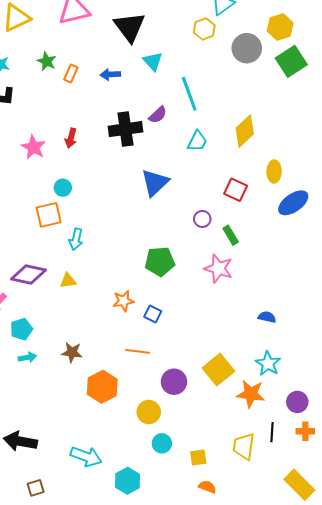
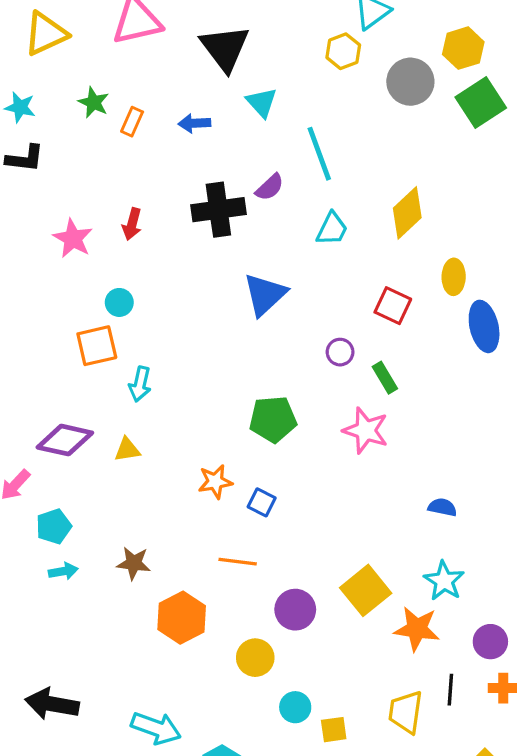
blue ellipse: (293, 203) -> (484, 326), turned -68
cyan circle: (162, 443) -> (295, 707), moved

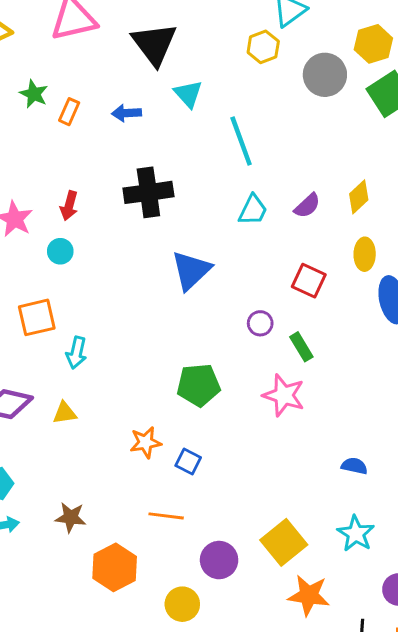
purple semicircle: (270, 187) -> (307, 206), moved
yellow diamond: (407, 213) -> (359, 197), moved, size x0.7
cyan circle: (119, 302) -> (60, 251), moved
orange star: (417, 629) -> (309, 595), moved

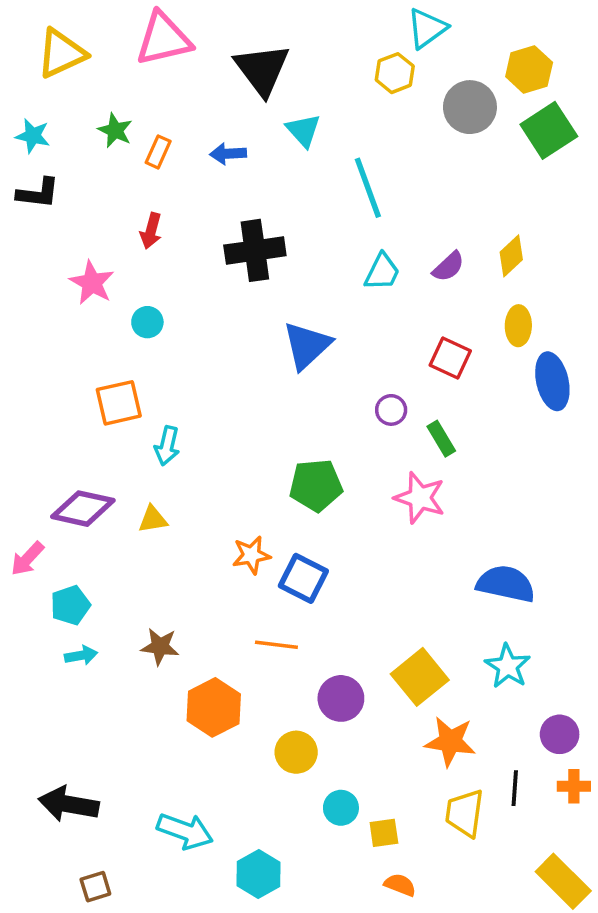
red arrow: (69, 206) -> (151, 231), moved
blue square: (188, 462) -> (303, 578), size x1.5
blue semicircle: (354, 466) -> (506, 584), size x1.8

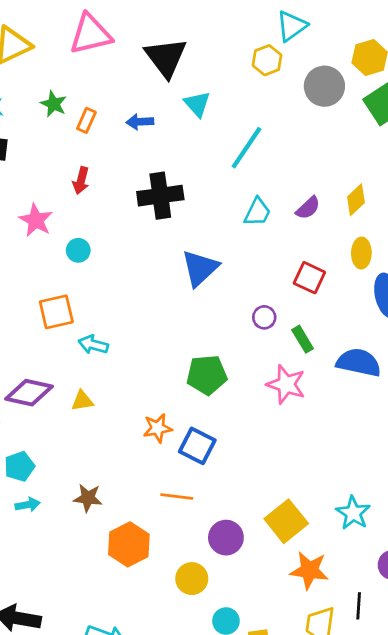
cyan line: (368, 188) -> (246, 148), turned 54
cyan arrow: (167, 446) -> (93, 345), turned 92
blue semicircle: (506, 584) -> (359, 362), moved

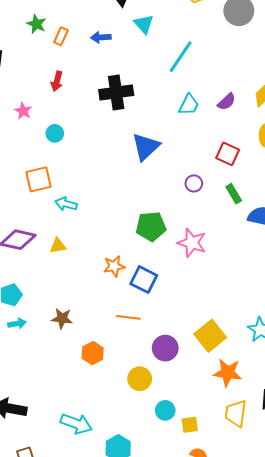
pink star: (36, 220) -> (23, 111), size x0.7
green rectangle: (303, 339) -> (234, 194), moved
pink star: (286, 384) -> (192, 243), moved
orange hexagon: (129, 544) -> (93, 353), size x0.7

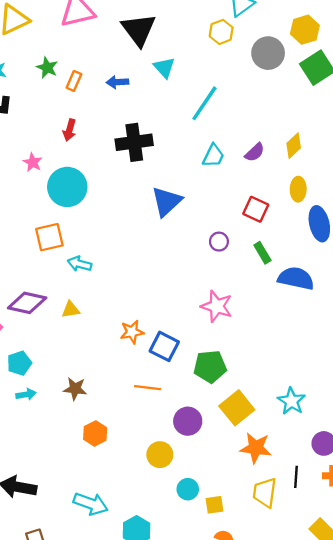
cyan circle: (55, 133) -> (67, 187), size x2.0
green pentagon: (151, 226) -> (210, 367), moved
orange hexagon: (93, 353) -> (95, 433), moved

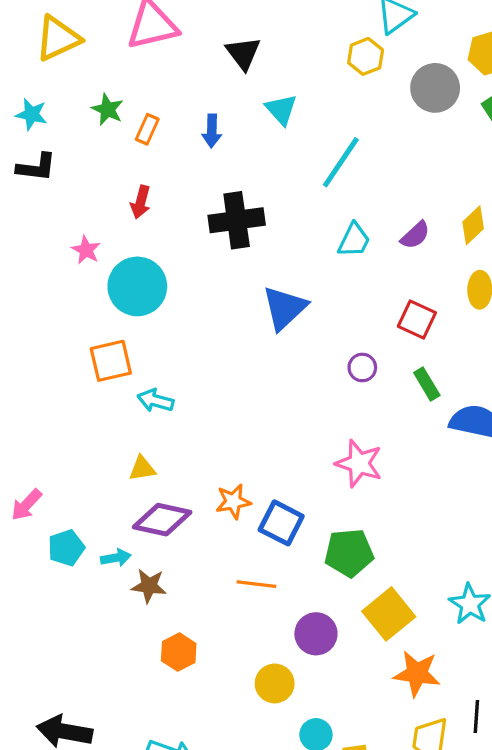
black triangle: (139, 30) -> (243, 53), size x0.7
blue arrow: (117, 82) -> (212, 131), turned -85
purple diamond: (27, 303) -> (162, 520), moved
cyan arrow: (26, 394) -> (116, 558), moved

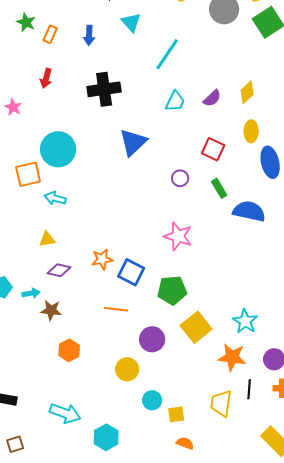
cyan circle: (137, 286) -> (58, 149), moved
purple diamond: (162, 520) -> (59, 270), size x0.7
orange star: (417, 674) -> (232, 357), moved

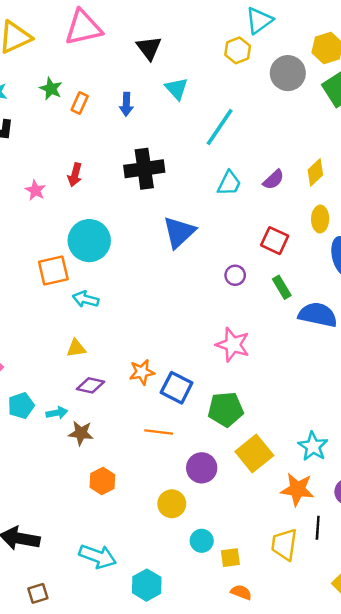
red arrow: (46, 78) -> (75, 175), moved

